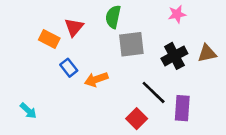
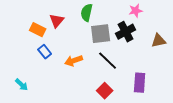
black cross: (174, 56) -> (126, 32), moved
blue rectangle: (69, 68) -> (45, 52), moved
black line: (154, 92) -> (108, 61), moved

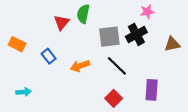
green semicircle: (87, 13) -> (83, 14), moved
orange rectangle: (38, 30) -> (17, 44), moved
cyan arrow: (22, 85) -> (24, 92), turned -48

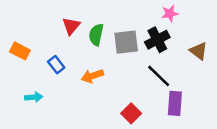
green semicircle: (83, 14) -> (96, 35), moved
brown triangle: (172, 44) -> (199, 51), turned 49
black line: (117, 66) -> (159, 76), moved
cyan arrow: (24, 92) -> (34, 97), moved

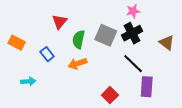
pink star: (170, 13) -> (133, 11), moved
green semicircle: (96, 35) -> (79, 39), moved
gray square: (126, 42) -> (106, 35), turned 30

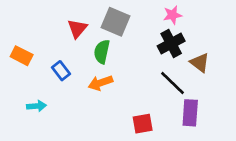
gray square: (106, 35) -> (115, 22), moved
brown triangle: (167, 43) -> (200, 63), moved
red square: (110, 95) -> (143, 124), turned 35

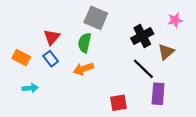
pink star: (172, 15) -> (175, 20), moved
red triangle: (77, 29) -> (52, 37), moved
orange rectangle: (22, 56) -> (21, 58), moved
brown triangle: (200, 63) -> (166, 52), turned 42

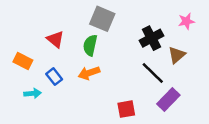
red triangle: (52, 37) -> (55, 39), turned -30
blue rectangle: (51, 59) -> (54, 77), moved
purple rectangle: (158, 94) -> (168, 99), turned 40

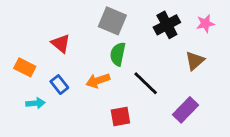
black cross: (152, 38) -> (167, 25), moved
green semicircle: (90, 45) -> (118, 54), moved
black line: (153, 73) -> (146, 83), moved
red square: (126, 109) -> (120, 116), moved

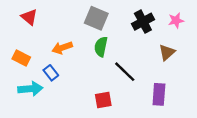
red triangle: (61, 43) -> (29, 17), moved
orange arrow: (98, 81) -> (62, 48), moved
cyan arrow: (35, 103) -> (30, 89), size x1.5
purple rectangle: (186, 110) -> (159, 94), turned -40

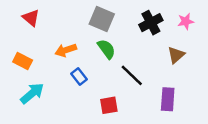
green semicircle: (101, 47) -> (107, 49), turned 132
blue rectangle: (51, 73) -> (79, 77), moved
cyan arrow: (30, 89) -> (32, 93), turned -35

